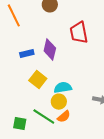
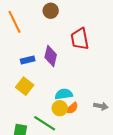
yellow square: (38, 80) -> (25, 86), moved
orange semicircle: (64, 117) -> (72, 108), moved

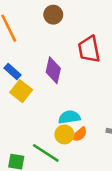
blue rectangle: (28, 60) -> (12, 71), moved, turned 56
yellow square: (25, 86) -> (21, 91), moved

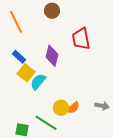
cyan semicircle: (69, 117) -> (38, 82), moved, turned -42

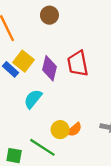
red trapezoid: (81, 39) -> (78, 64), moved
yellow square: (26, 73) -> (23, 61), moved

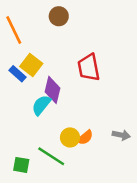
purple diamond: (49, 68) -> (52, 90), moved

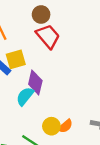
yellow square: (31, 65) -> (16, 59), turned 36
red trapezoid: (89, 67) -> (48, 36), moved, turned 150

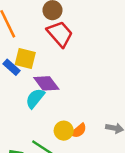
yellow square: (16, 59) -> (25, 59), turned 30
purple diamond: (35, 82) -> (46, 83), turned -50

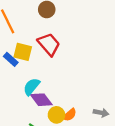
red trapezoid: (60, 34) -> (49, 44), moved
purple diamond: (46, 83) -> (41, 100), moved

